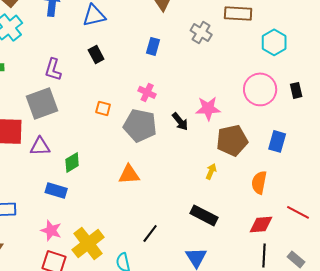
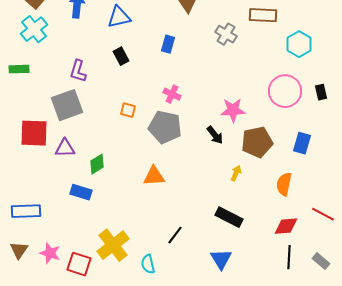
blue rectangle: (153, 46) -> (168, 44), moved
black arrow: (180, 121) -> (215, 135), moved
pink star: (51, 230) -> (50, 253), moved

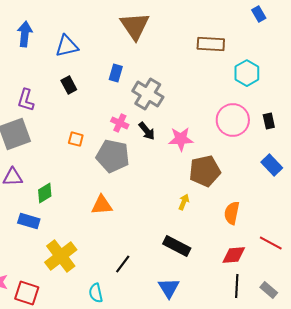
gray cross: (226, 34) -> (148, 94), moved, size x1.4
black arrow: (215, 135) -> (147, 131), moved
blue rectangle: (302, 143) -> (272, 165), moved, turned -60
yellow cross: (113, 245) -> (61, 256), moved

